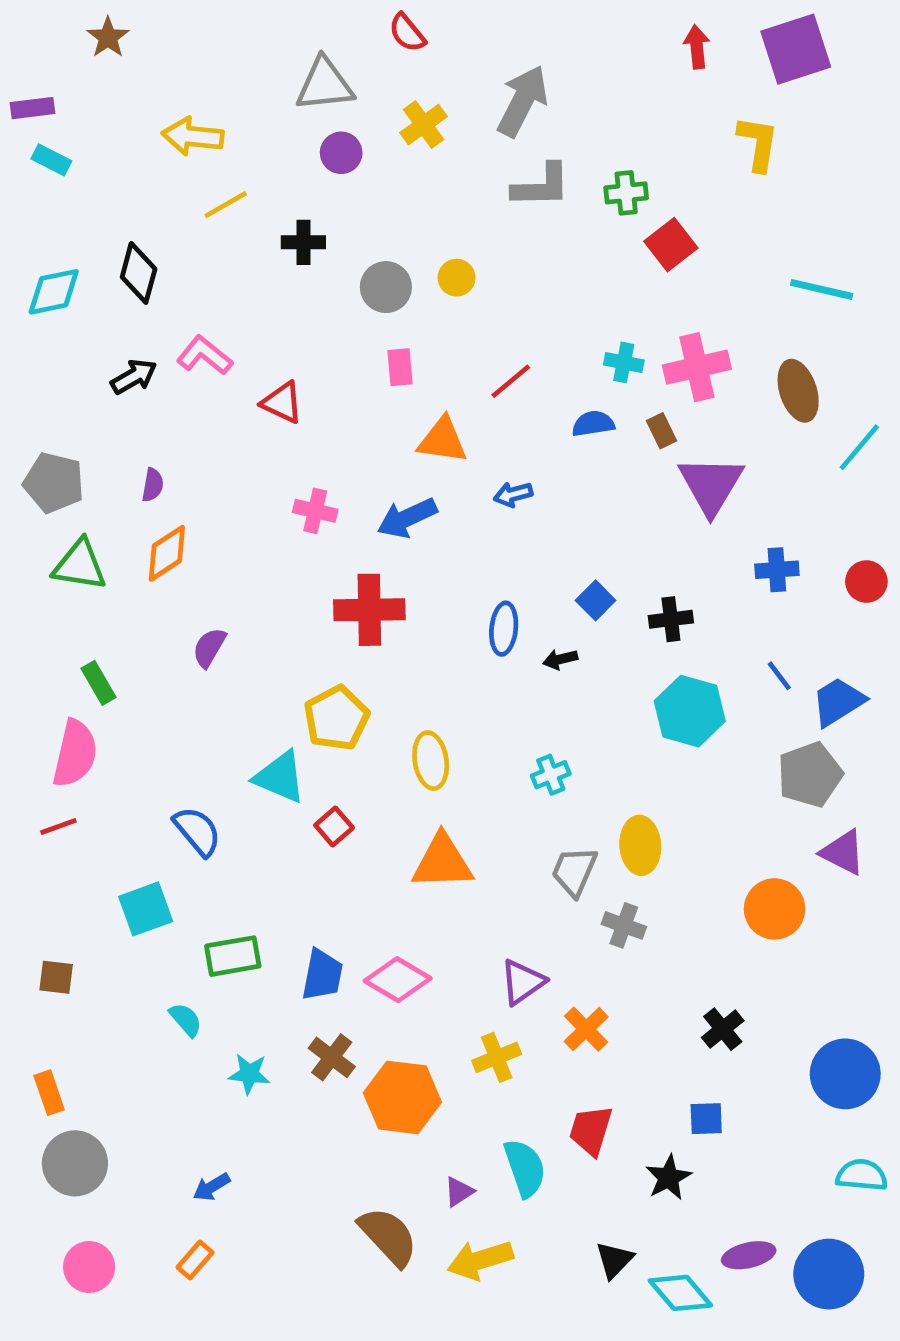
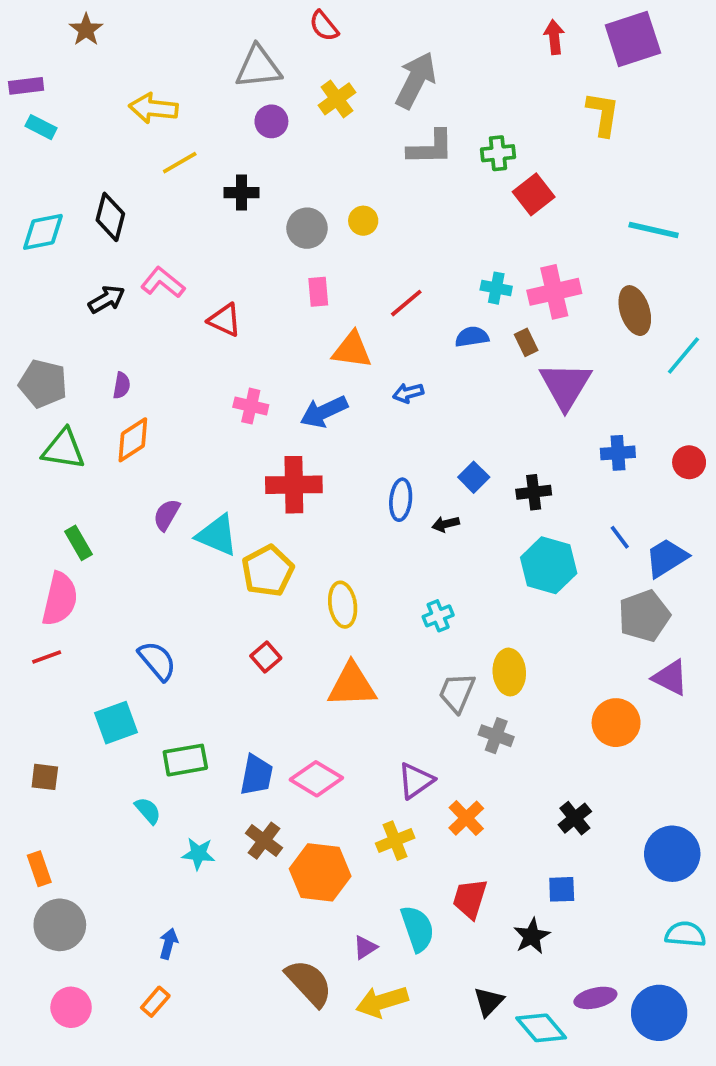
cyan triangle: (280, 777) -> (217, 535), moved
blue arrow: (212, 1187) -> (168, 944), turned 136

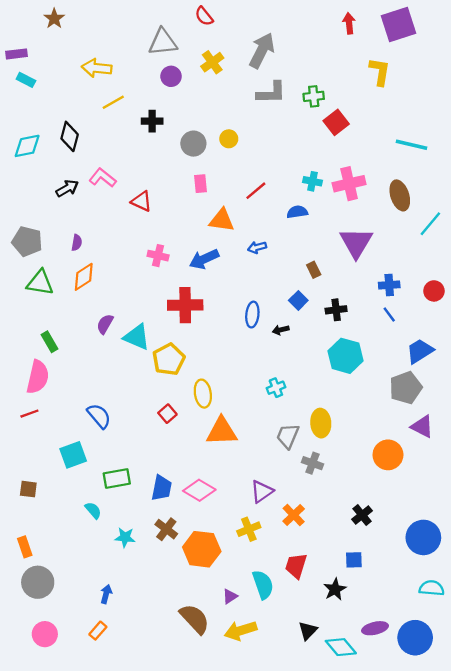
brown rectangle: (526, 342) -> (314, 270), moved
blue line: (620, 537) -> (389, 315), moved
yellow ellipse: (343, 605) -> (203, 394), moved

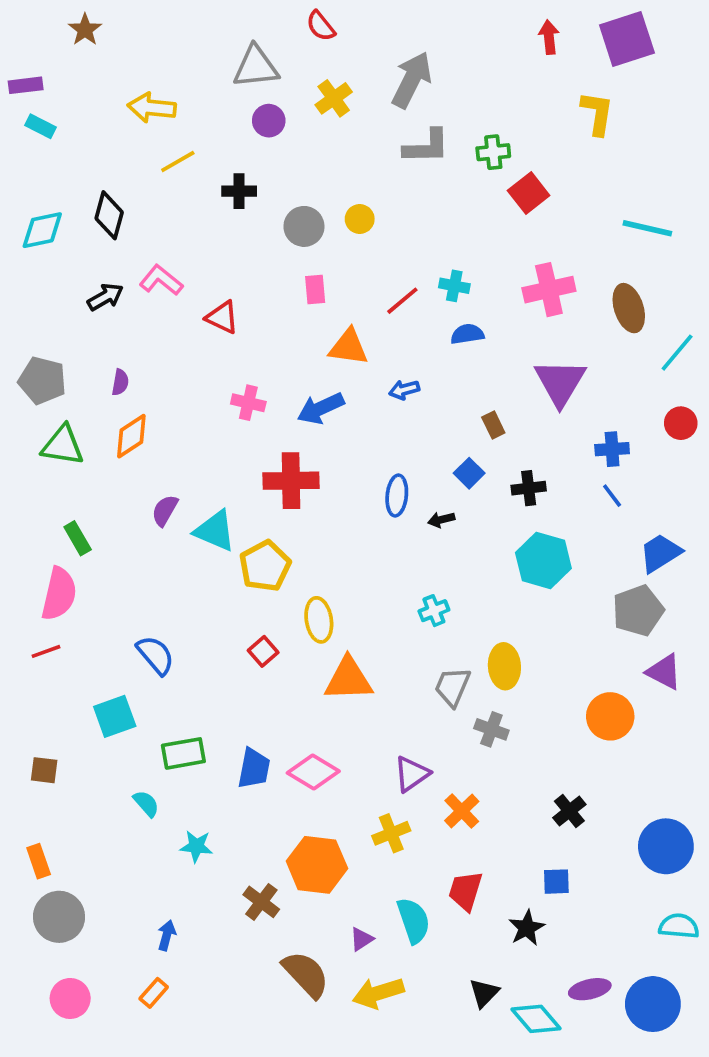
cyan cross: (313, 181) -> (454, 286), moved
red circle: (434, 291) -> (681, 423), moved
brown cross: (166, 529) -> (261, 902), moved

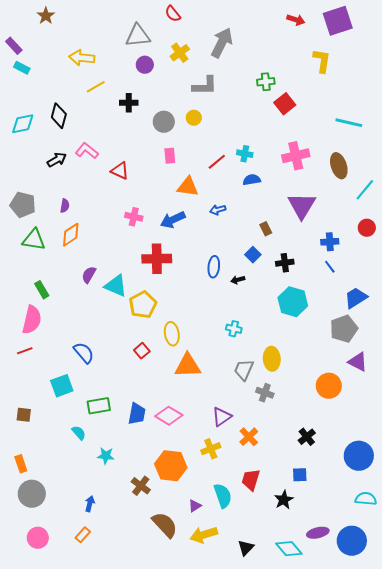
red arrow: (549, 37) -> (296, 20), turned 114
purple rectangle: (26, 85) -> (14, 46), turned 54
gray L-shape: (426, 147) -> (205, 86), moved
cyan cross: (434, 611) -> (234, 329), turned 35
black triangle: (484, 993) -> (246, 548), moved

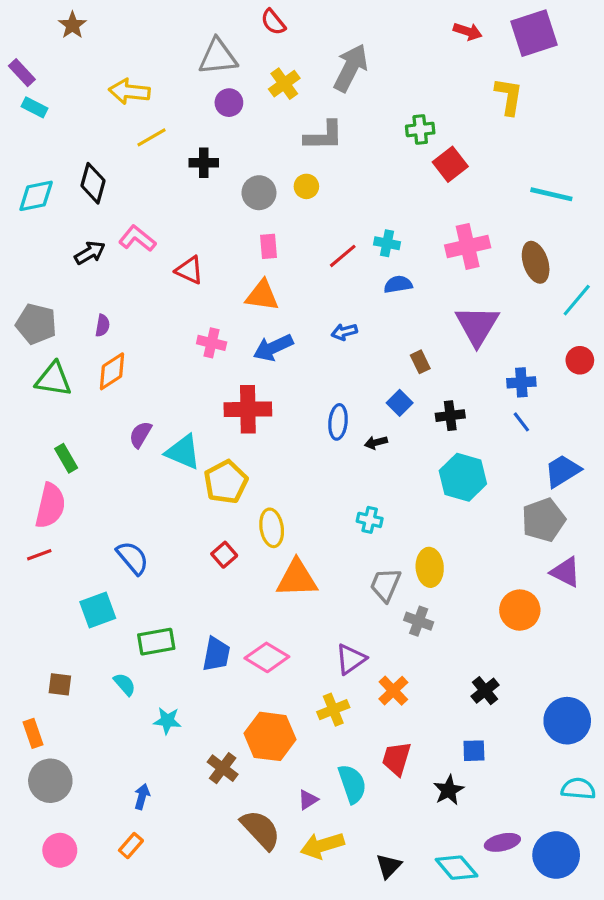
orange triangle: (188, 187) -> (262, 295), moved
brown square: (24, 415) -> (60, 684), moved

